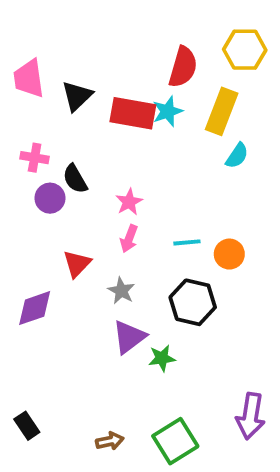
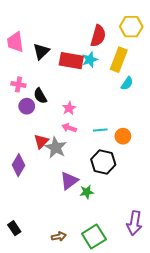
pink arrow: (129, 239) -> (69, 128), turned 88
gray star: (121, 291) -> (56, 148), moved, size x1.5
purple diamond: (35, 308) -> (18, 165), turned -40

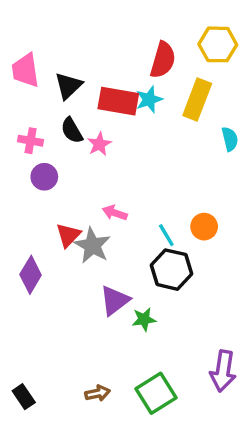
cyan semicircle: (127, 83) -> (230, 139), moved, turned -48
black semicircle: (40, 96) -> (72, 130), moved
pink star: (69, 108) -> (99, 144), moved
cyan line: (100, 130) -> (166, 235), moved, turned 64
black rectangle: (14, 228) -> (24, 397), moved

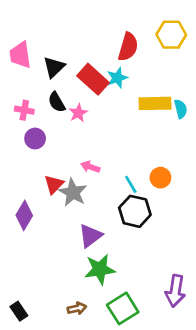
yellow rectangle: (197, 99) -> (155, 103), moved, turned 68
red rectangle: (118, 101) -> (93, 79), turned 32
green star: (144, 319) -> (100, 269), moved, size x1.6

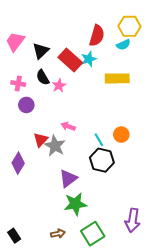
pink trapezoid: (20, 55) -> (15, 42), turned 45
cyan semicircle: (181, 109) -> (123, 45), moved, turned 80

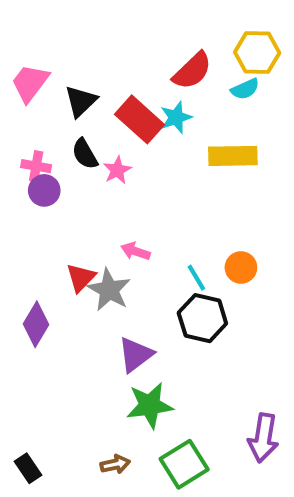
red semicircle: (97, 36) -> (192, 71), turned 30
purple circle: (26, 105) -> (44, 190), moved

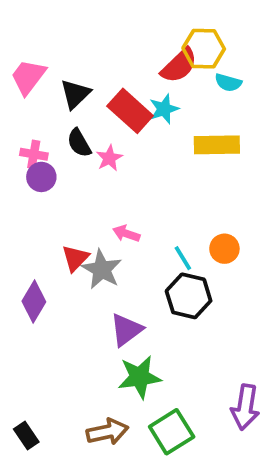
yellow hexagon: (257, 52) -> (204, 49), moved
cyan semicircle: (245, 89) -> (228, 83), turned 40
brown arrow: (115, 464) -> (107, 432), size x1.5

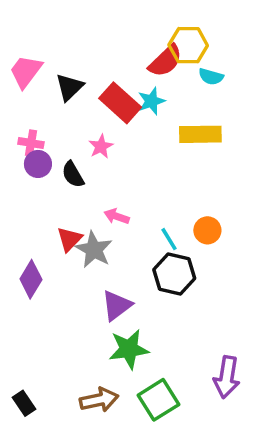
black semicircle: (79, 143) -> (73, 174), moved

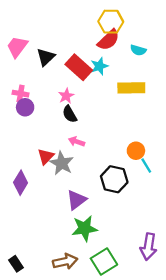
yellow hexagon: (188, 45) -> (111, 22), moved
black semicircle: (73, 174) -> (70, 114), moved
cyan line: (169, 239) -> (146, 166), moved

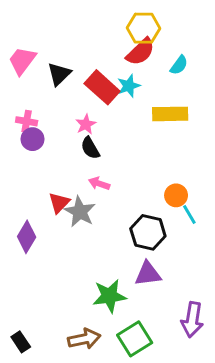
cyan semicircle: (138, 50) -> (179, 65), turned -70
purple triangle: (77, 200) -> (148, 274), moved, turned 30

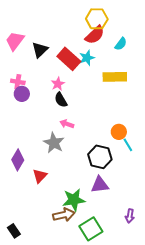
red triangle: (59, 203) -> (40, 176), moved
purple arrow: (192, 320) -> (130, 216), size x0.6
brown arrow: (84, 339) -> (64, 215), moved

